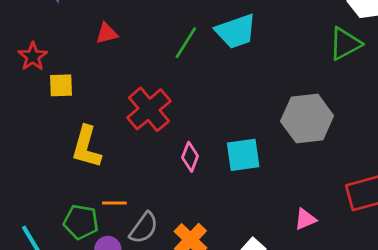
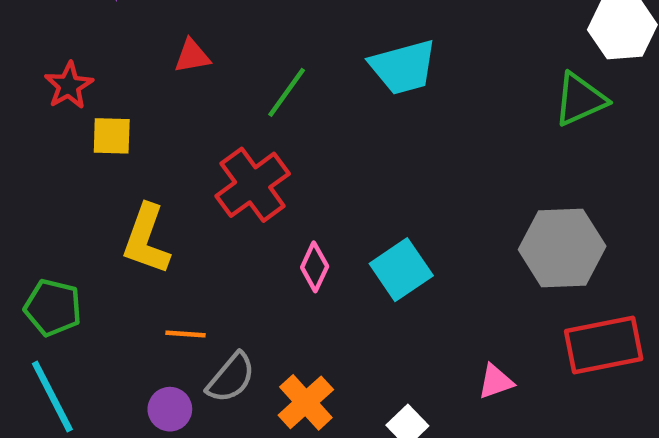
green line: (186, 43) -> (287, 92), moved
gray hexagon: (307, 118) -> (562, 248), moved
cyan square: (243, 155) -> (401, 270), turned -30
green pentagon: (81, 222) -> (53, 308), moved

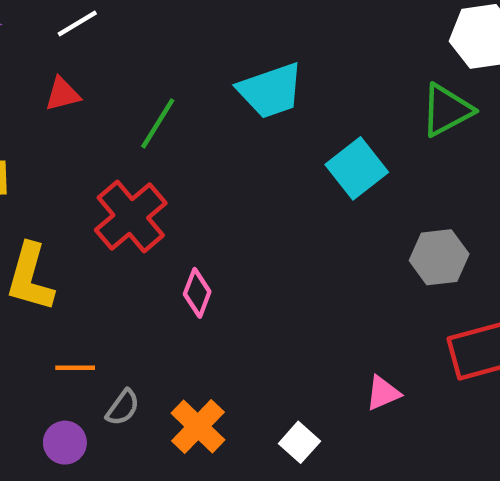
gray hexagon: (562, 248) -> (439, 257), size x0.7
cyan square: (401, 270) -> (357, 168), moved
gray semicircle: (231, 378) -> (123, 407), size x0.7

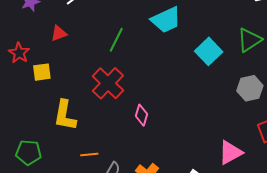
red triangle: (62, 94) -> (59, 33), moved
green triangle: (447, 110) -> (249, 40), moved
pink triangle: (383, 393) -> (230, 152), size x1.5

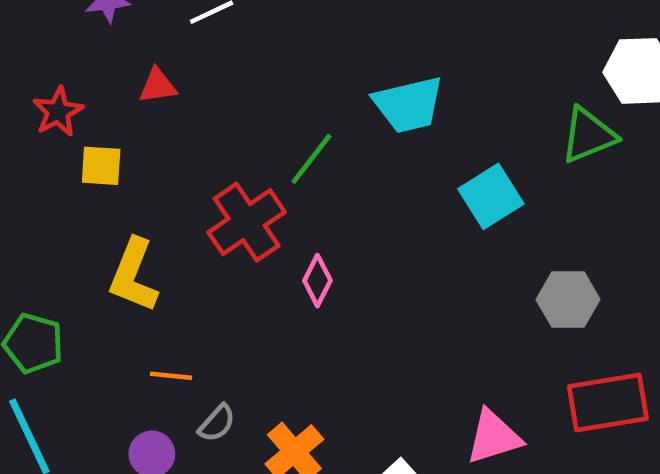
green line: (116, 40) -> (311, 159), moved
green triangle: (249, 40) -> (588, 135), moved
pink diamond: (142, 115) -> (317, 281), moved

